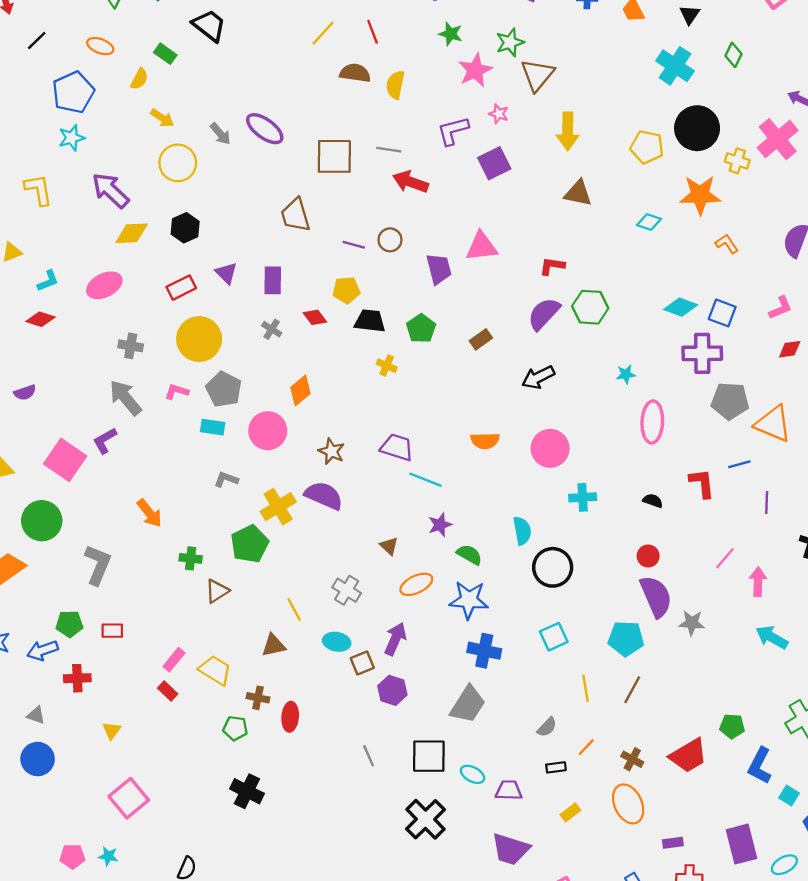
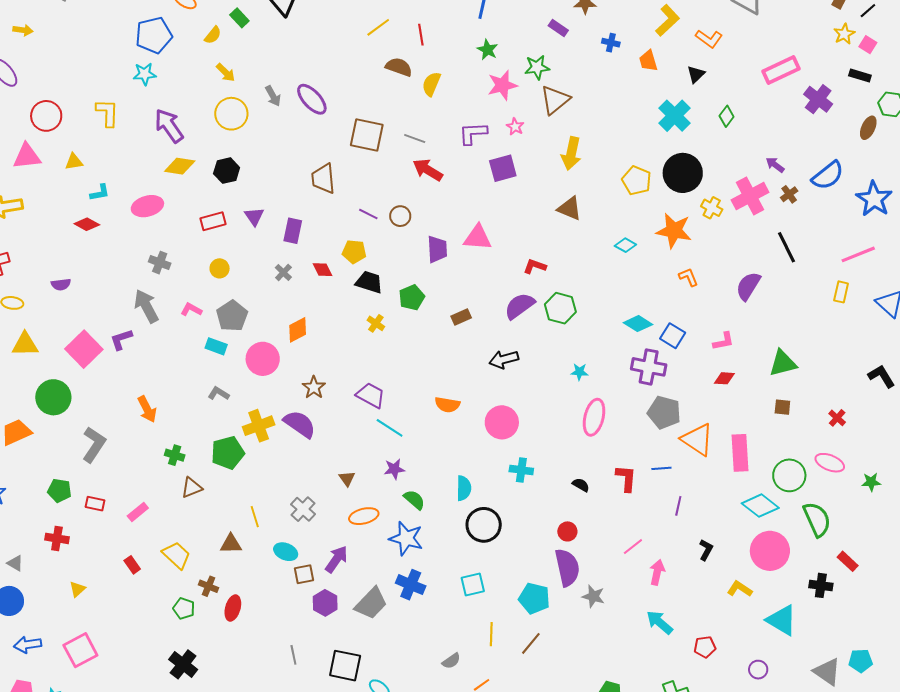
yellow circle: (199, 339) -> (220, 268), size x0.5
blue arrow: (43, 650) -> (28, 645), moved
pink rectangle: (174, 660) -> (138, 512), moved
gray trapezoid: (468, 704) -> (371, 603), moved

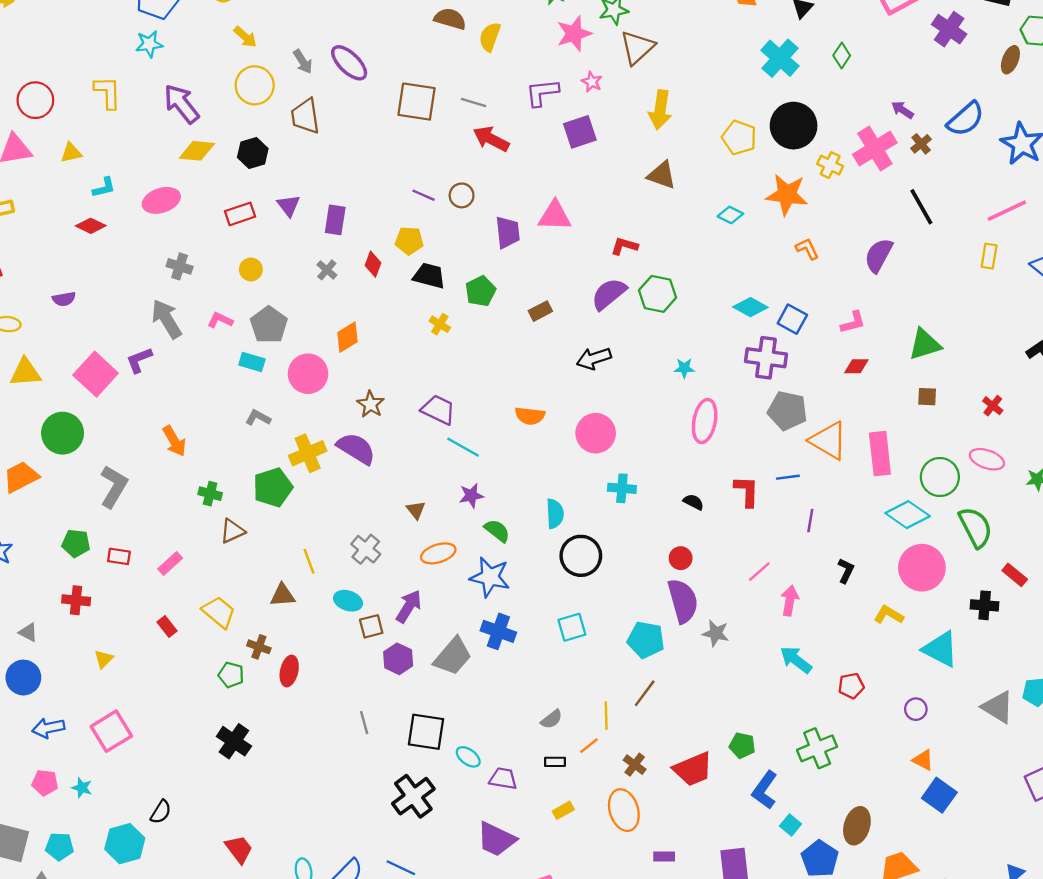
brown trapezoid: (323, 179) -> (305, 116), moved
red diamond: (323, 270) -> (373, 264), turned 50
yellow line: (491, 634) -> (606, 716), moved

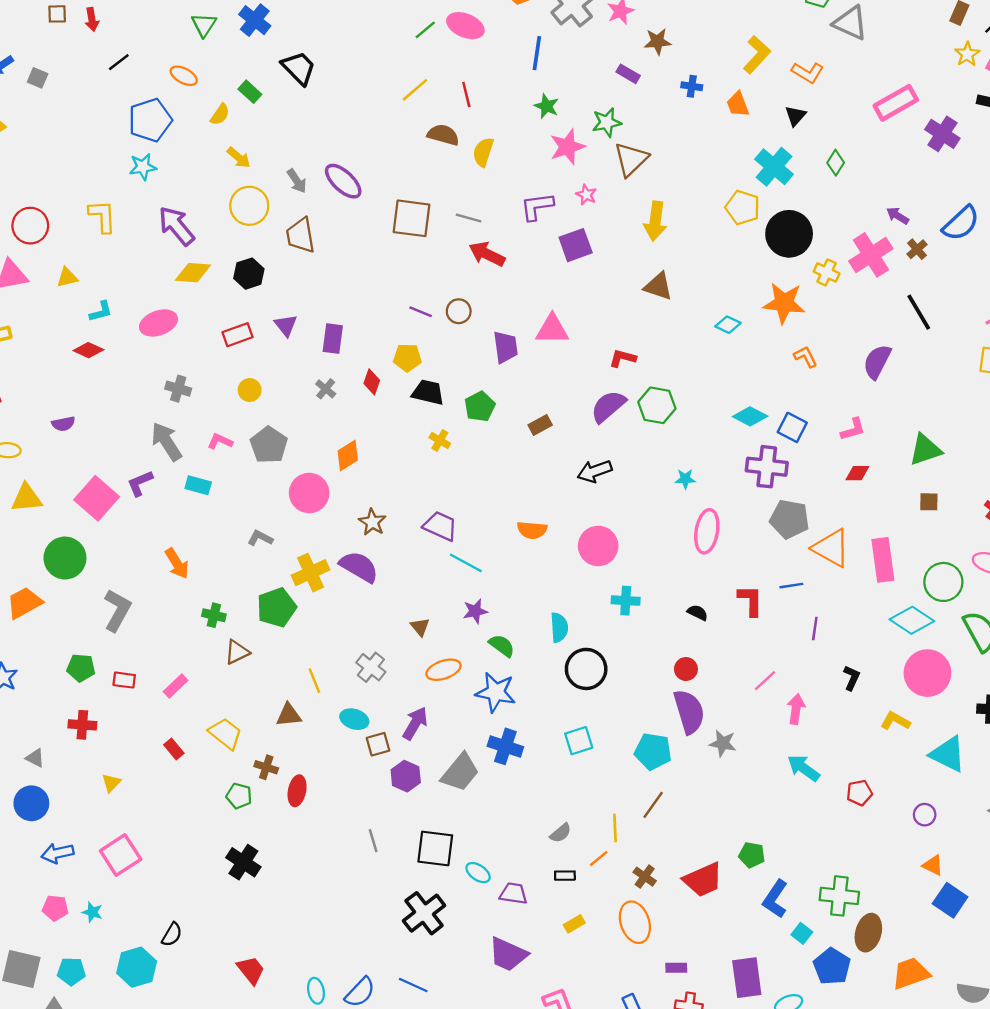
yellow pentagon: (739, 138) -> (743, 207), moved
cyan rectangle: (252, 362) -> (198, 485), moved
green cross: (817, 748) -> (839, 896), moved, turned 30

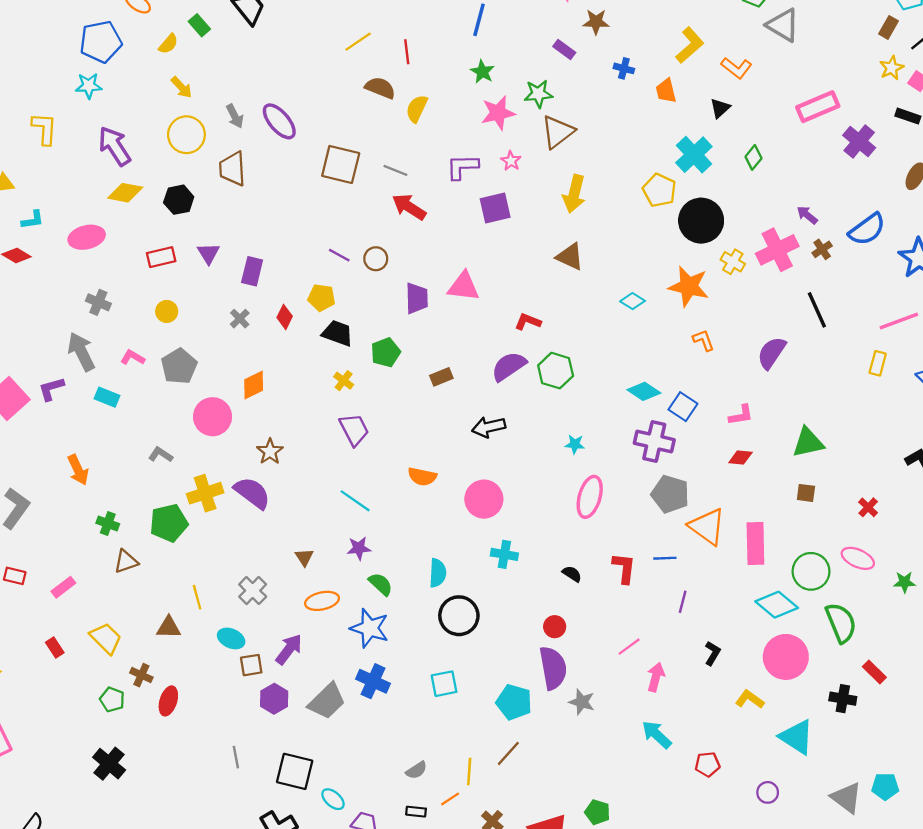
purple trapezoid: (440, 526) -> (354, 430), moved, turned 32

